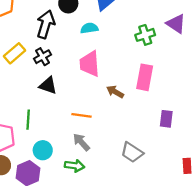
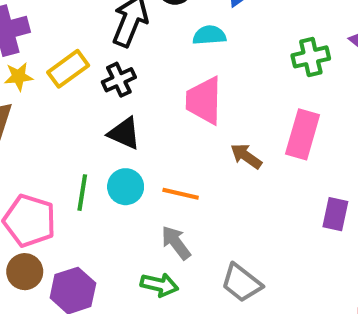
cyan circle: (43, 150) -> (126, 187), moved
gray trapezoid: (132, 152) -> (242, 283), moved

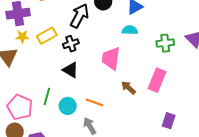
cyan semicircle: (209, 35) -> (130, 30), moved
cyan circle: (126, 187) -> (68, 106), moved

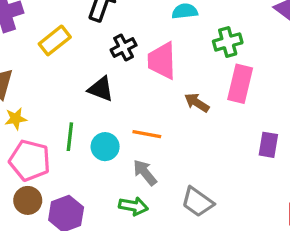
yellow star: (22, 37) -> (16, 119), moved
green cross: (165, 43) -> (228, 42), moved
black cross: (71, 44) -> (124, 47), moved

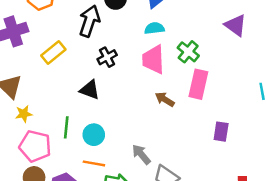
green cross: (228, 42) -> (188, 52), turned -35
pink trapezoid: (162, 61) -> (153, 59), moved
orange line: (147, 134) -> (94, 163), moved
gray arrow: (145, 173) -> (141, 154), moved

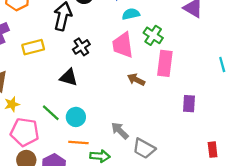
cyan semicircle: (154, 28) -> (131, 14), moved
yellow rectangle: (53, 52) -> (33, 47), turned 30
green line: (66, 127) -> (51, 113), turned -48

